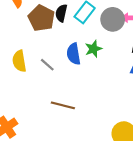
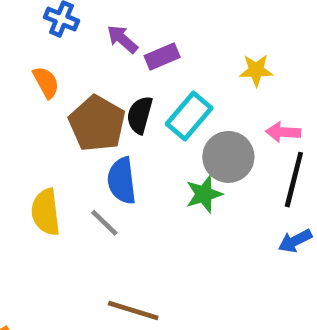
gray circle: (113, 19) -> (228, 157), moved
blue semicircle: (74, 54) -> (122, 181), moved

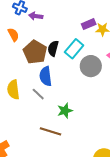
purple arrow: (122, 39) -> (36, 16), moved, turned -32
purple rectangle: (162, 56) -> (89, 24), moved
green star: (204, 194) -> (65, 111), moved

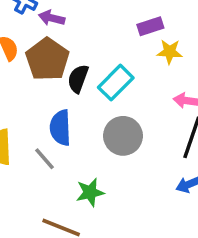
purple rectangle: (89, 24) -> (150, 26), moved
brown pentagon: (35, 52) -> (47, 59), moved
gray circle: (91, 66) -> (123, 136), moved

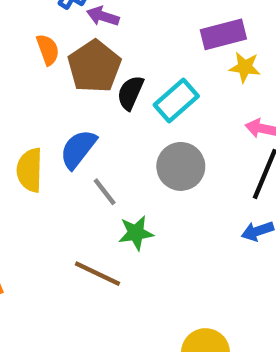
purple rectangle: (150, 26) -> (223, 34), size x1.4
blue semicircle: (60, 128) -> (78, 149), moved, turned 36
gray line: (45, 159) -> (105, 192), moved

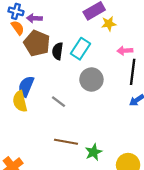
orange semicircle: (48, 50) -> (18, 28), moved
blue semicircle: (78, 149) -> (26, 86), moved
green star: (136, 233) -> (94, 152), moved

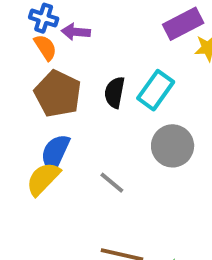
brown pentagon: (37, 43) -> (58, 94), moved
yellow semicircle: (20, 101) -> (43, 179), turned 55

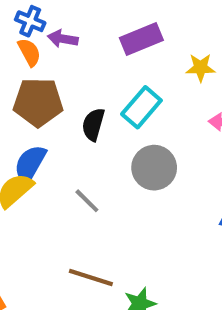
purple rectangle: (183, 24) -> (141, 39), moved
black semicircle: (115, 92) -> (93, 124), moved
brown pentagon: (58, 94) -> (38, 102), turned -30

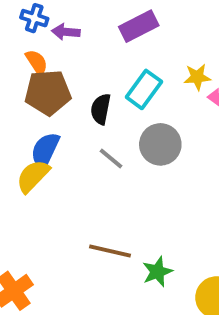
orange semicircle: (29, 52) -> (37, 62), moved
yellow star: (201, 68) -> (197, 77), moved
gray line: (87, 201) -> (111, 159), moved

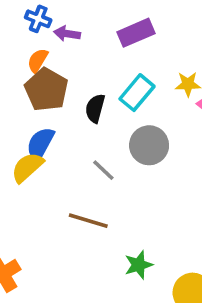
orange semicircle: (37, 62) -> (38, 61), turned -120
brown pentagon: (48, 93) -> (46, 90), turned 30
gray line: (111, 159) -> (103, 170), moved
brown line: (110, 251) -> (88, 221), moved

